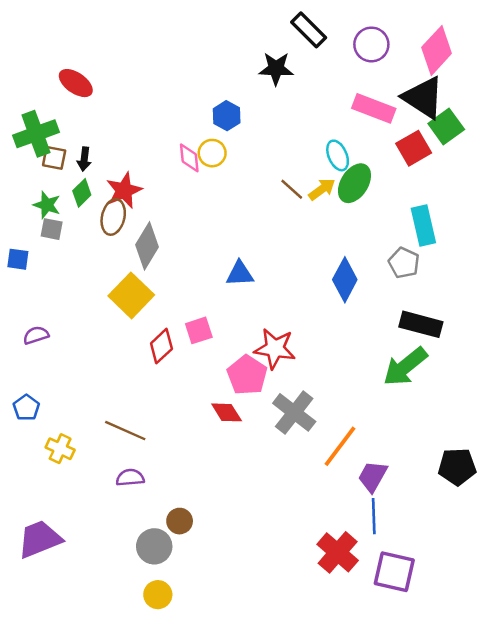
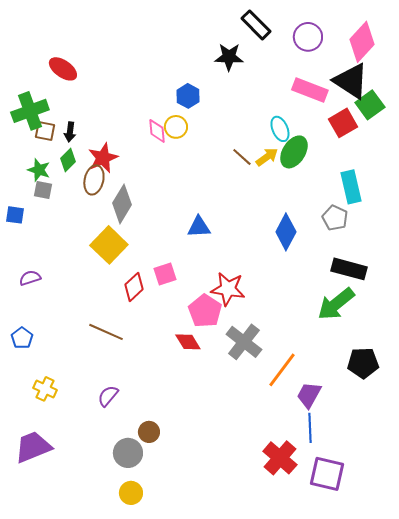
brown line: (125, 431) -> (106, 332), moved
yellow cross: (60, 449) -> (45, 389), moved
black pentagon: (457, 467) -> (363, 363), moved
purple semicircle: (130, 478) -> (108, 396), turned -45

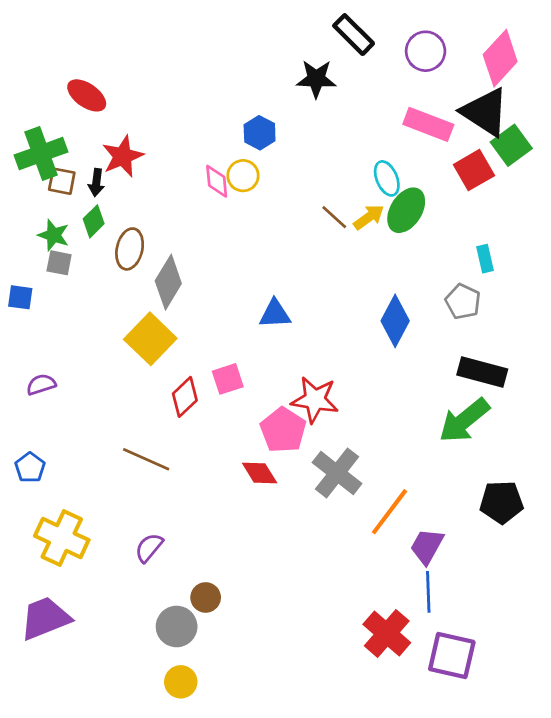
red star: (103, 158) -> (123, 156), moved
cyan rectangle: (351, 187) -> (485, 259), size x0.6
yellow cross: (45, 389) -> (62, 538), size x1.6

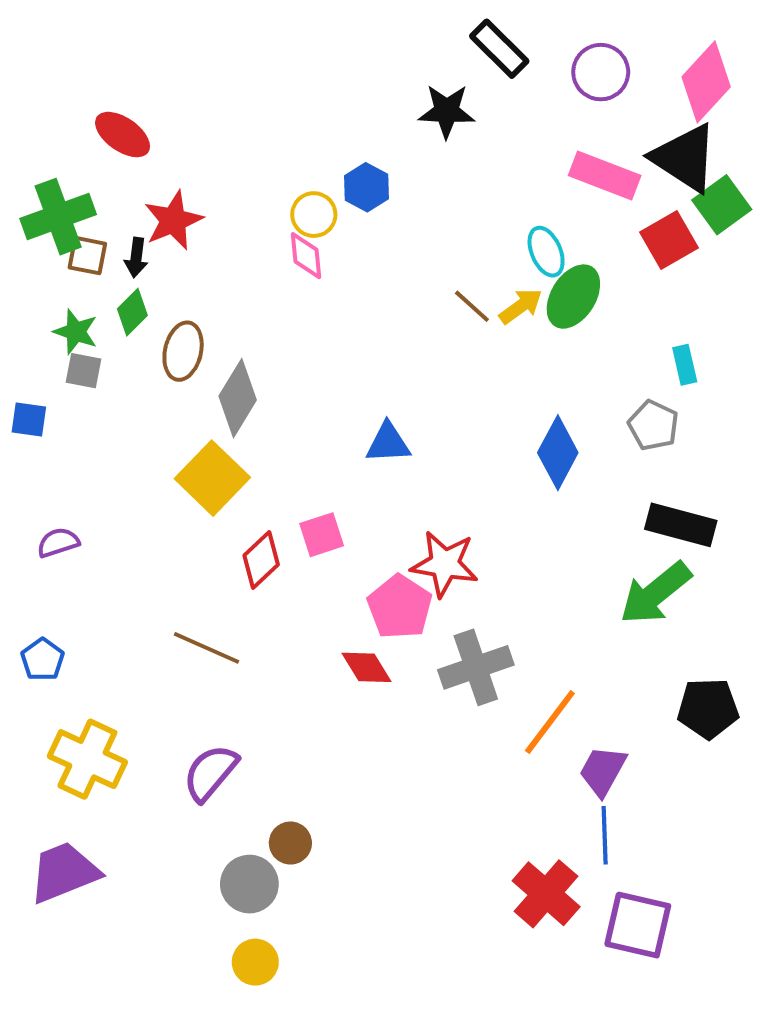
yellow circle: (243, 176) -> (314, 215), moved
gray cross: (337, 473) -> (476, 667), turned 33
purple semicircle: (149, 548) -> (210, 773), size x1.4

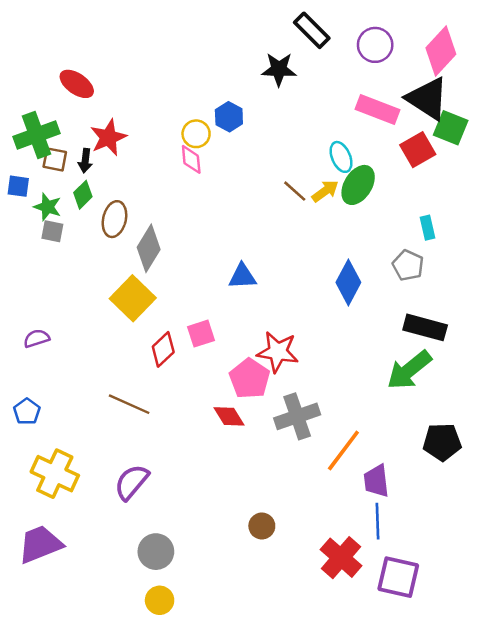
green square: (722, 205) -> (451, 128), turned -32
blue square: (29, 419) -> (18, 186), moved
purple trapezoid: (603, 771) -> (376, 481), turned -36
brown circle: (290, 843) -> (262, 526), moved

